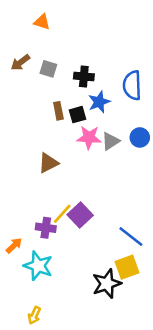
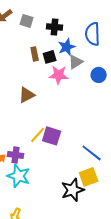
gray triangle: (111, 141) -> (76, 62), moved
purple square: (80, 215) -> (52, 136), turned -30
purple cross: (46, 228) -> (16, 155), moved

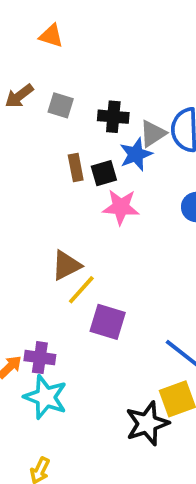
gray triangle: (76, 62) -> (153, 134), moved
brown triangle: (27, 95) -> (66, 265), moved
yellow line: (38, 135) -> (81, 290), moved

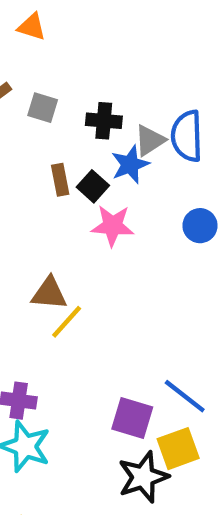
black square: (104, 173) -> (93, 186), turned -32
brown triangle: (66, 265) -> (49, 293), turned 32
purple square: (108, 322) -> (132, 418), moved

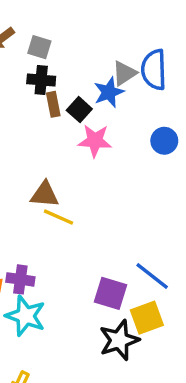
black cross: (104, 121) -> (41, 80), moved
yellow line: (67, 322) -> (58, 217), turned 72

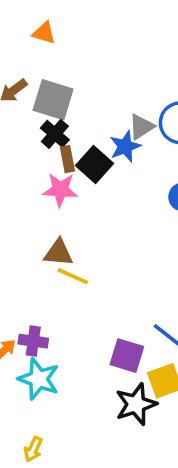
gray square: (39, 47) -> (53, 100), size x1.6
black cross: (41, 80) -> (55, 134), turned 36
black square: (79, 110) -> (94, 164), size x1.4
pink star: (95, 141) -> (60, 190), moved

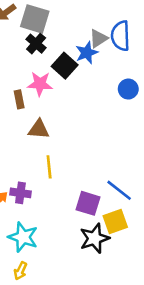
brown rectangle: (67, 159) -> (19, 99), moved
yellow line: (73, 276) -> (49, 167), moved, turned 60
cyan star: (39, 379) -> (23, 237), moved

